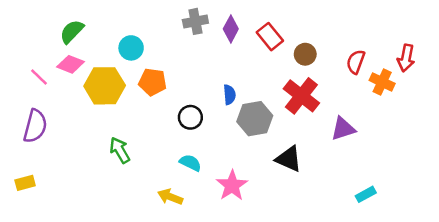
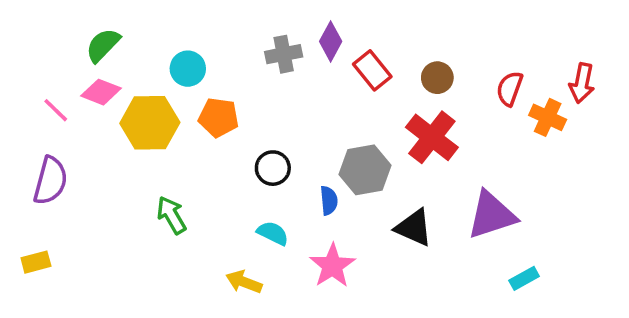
gray cross: (195, 21) -> (284, 54), moved
red rectangle: (270, 37) -> (372, 70), moved
blue semicircle: (229, 95) -> (329, 201), moved
purple triangle: (343, 129) -> (492, 215), moved, size x1.4

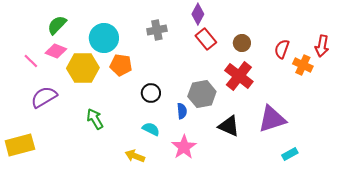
purple diamond: (331, 41) -> (198, 14), moved
cyan circle: (188, 69) -> (104, 38), size x1.5
purple semicircle: (50, 181) -> (44, 97), moved, turned -136
yellow rectangle: (36, 262) -> (20, 145), size x1.8

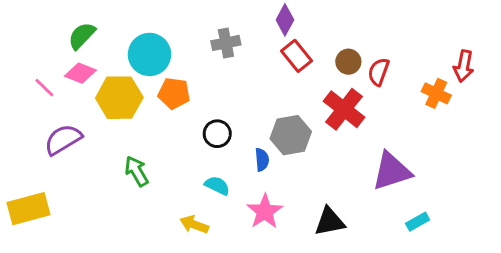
red semicircle: (282, 49) -> (379, 72), moved
black triangle: (229, 126) -> (330, 222), moved, turned -35

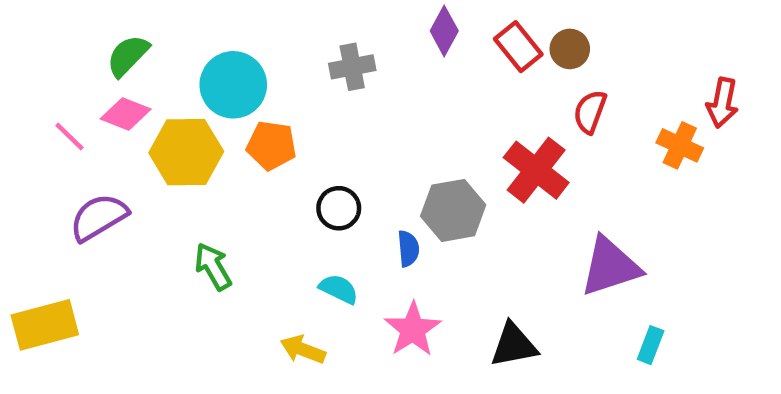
red rectangle: (296, 56) -> (518, 47), moved
brown circle: (348, 62) -> (570, 49), moved
cyan rectangle: (418, 222) -> (651, 345), turned -40

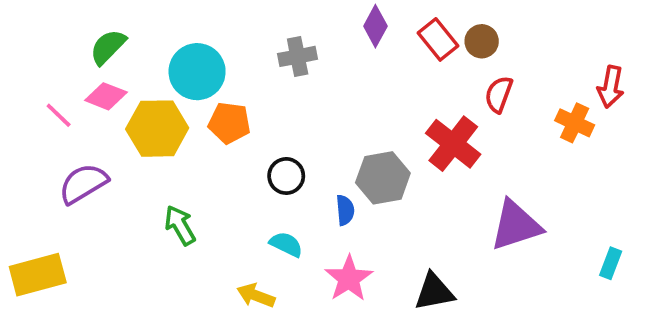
cyan rectangle: (651, 345) -> (611, 263), moved

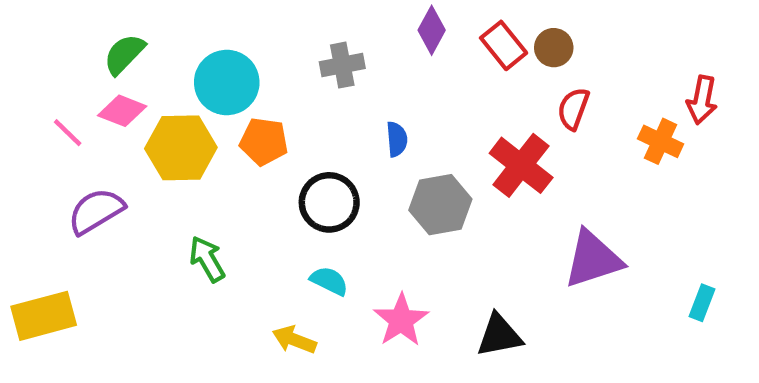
black circle: (286, 176) -> (329, 202), size x1.4
blue semicircle: (345, 210) -> (397, 139), moved

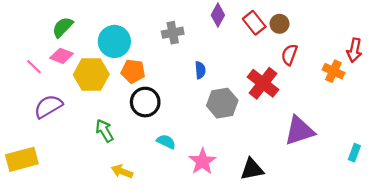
black circle: (329, 202) -> (145, 102), moved
yellow arrow: (294, 340) -> (122, 171), moved

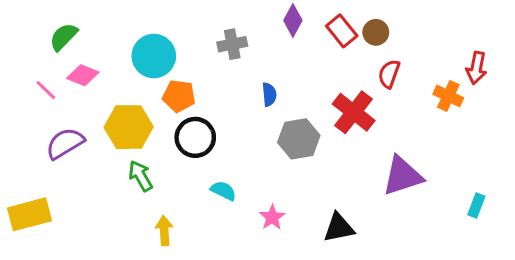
green semicircle: (63, 27) -> (64, 37), moved
yellow hexagon: (91, 74) -> (129, 127), moved
pink star: (202, 161) -> (272, 217), size x0.7
yellow arrow: (122, 171) -> (164, 231), turned 65

